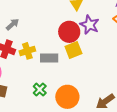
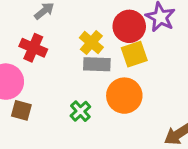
yellow cross: (27, 51) -> (91, 43), moved, turned -35
orange circle: (67, 97) -> (124, 96), moved

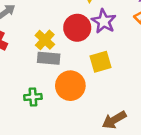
yellow square: (134, 54) -> (101, 62), moved
green cross: (80, 111) -> (33, 97), turned 36

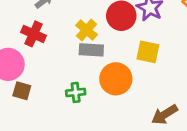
yellow square: (101, 62) -> (148, 52), turned 30

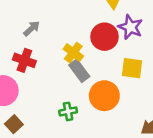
gray rectangle: (91, 50) -> (79, 71), turned 55
brown square: (22, 91) -> (14, 124), moved, turned 36

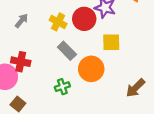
yellow cross: (73, 53) -> (58, 22), moved
red cross: (24, 60) -> (21, 62), moved

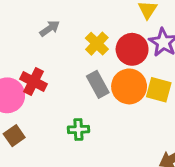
orange circle: (91, 69) -> (129, 86), moved

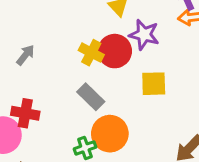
yellow cross: (97, 44) -> (91, 53), moved
orange circle: (129, 86) -> (110, 134), moved

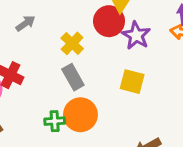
red circle: (115, 51) -> (109, 21), moved
yellow cross: (91, 53) -> (72, 43), moved

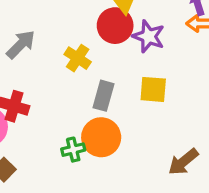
gray arrow: (25, 23) -> (21, 44), size x1.4
gray rectangle: (73, 77) -> (103, 96), moved, turned 55

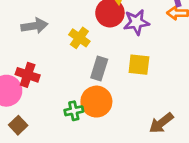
purple star: (149, 36) -> (136, 22), turned -30
gray arrow: (21, 44) -> (34, 26), turned 35

